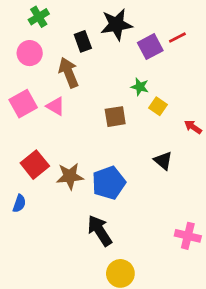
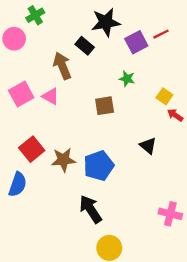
black rectangle: (83, 41) -> (85, 46), moved, turned -30
pink circle: (30, 53) -> (14, 39), moved
yellow square: (158, 106) -> (164, 96), moved
blue semicircle: (19, 203) -> (18, 184), size x1.5

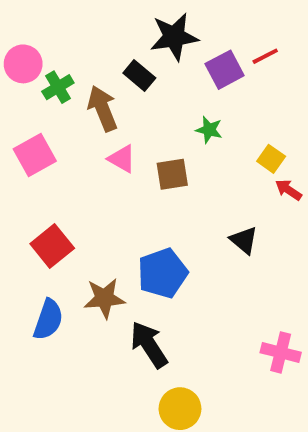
green cross: (35, 15) -> (58, 87), moved
pink triangle: (51, 96) -> (122, 159), moved
brown star: (63, 160) -> (104, 298), moved
blue semicircle: (18, 184) -> (48, 320), moved

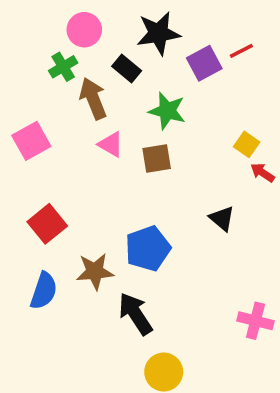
pink circle: (23, 64) -> (84, 30), moved
green cross: (58, 87) -> (63, 67), moved
green star: (209, 130) -> (167, 111), moved, size x1.5

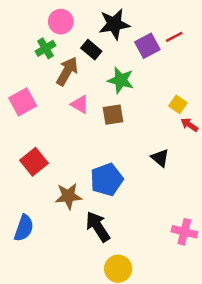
brown arrow: (93, 99) -> (67, 71), turned 52
blue semicircle: (44, 291) -> (24, 228), moved

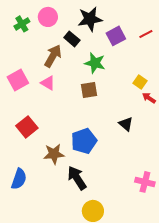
red line: (174, 37) -> (146, 34), moved
green cross: (45, 48) -> (22, 24), moved
pink triangle: (80, 104) -> (48, 83), moved

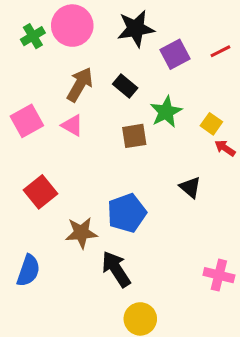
pink circle: (48, 17) -> (72, 26), size x1.4
black rectangle: (72, 39) -> (125, 86), moved
green star: (95, 63) -> (166, 112), moved, turned 30

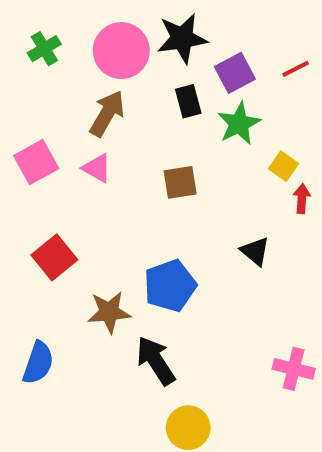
pink circle: (72, 26) -> (121, 51), moved
black rectangle: (125, 86) -> (188, 101), moved, turned 35
green star: (166, 112) -> (239, 124), moved
red arrow: (225, 148) -> (302, 199), turned 60

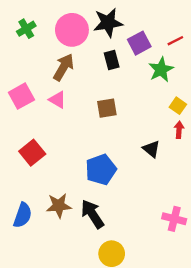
green star: (239, 124) -> (161, 70), moved
yellow square: (283, 166) -> (178, 106), moved
red arrow: (302, 199) -> (179, 130), moved
brown star: (109, 312) -> (59, 206), moved

